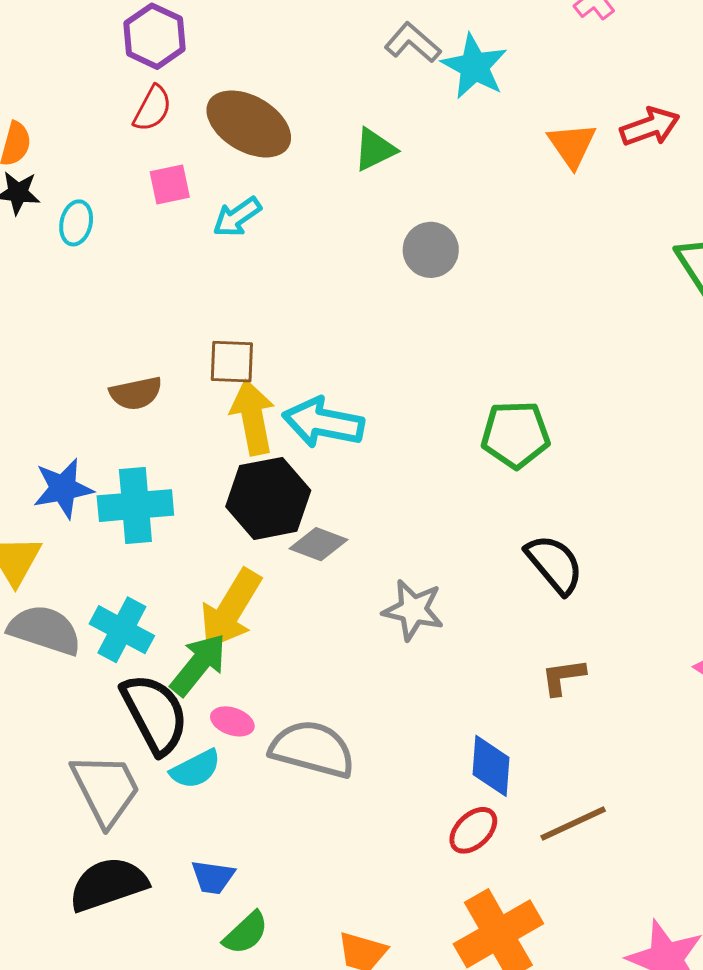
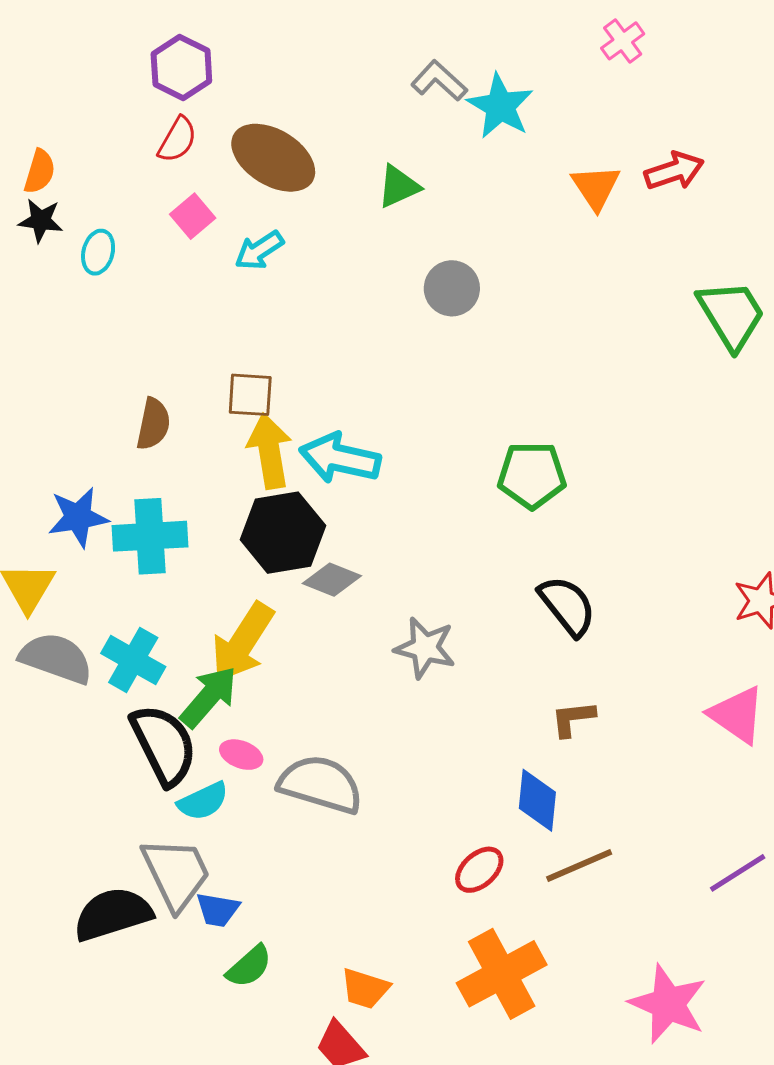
pink square: (170, 184) -> (193, 216), turned -30
brown semicircle: (136, 393) -> (153, 424), turned -68
blue diamond: (491, 766) -> (537, 800), moved
gray trapezoid: (106, 789) -> (176, 873), moved

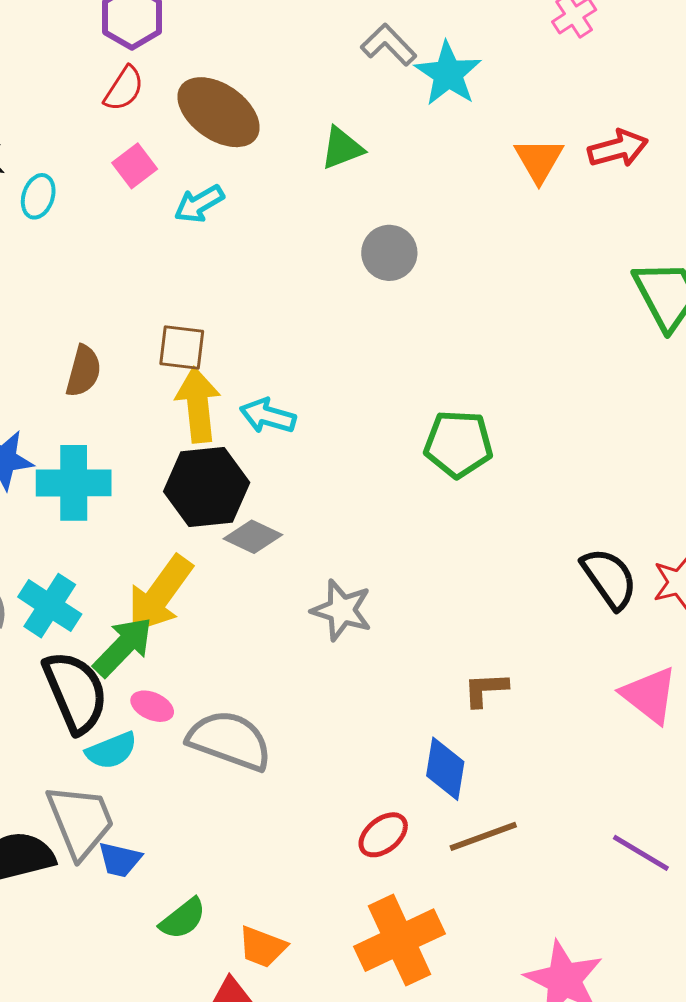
cyan arrow: (340, 458) -> (268, 416), size x0.7
black semicircle: (567, 606) -> (609, 578), moved
purple line: (738, 873) -> (641, 853), turned 60
green semicircle: (249, 966) -> (183, 919), moved

